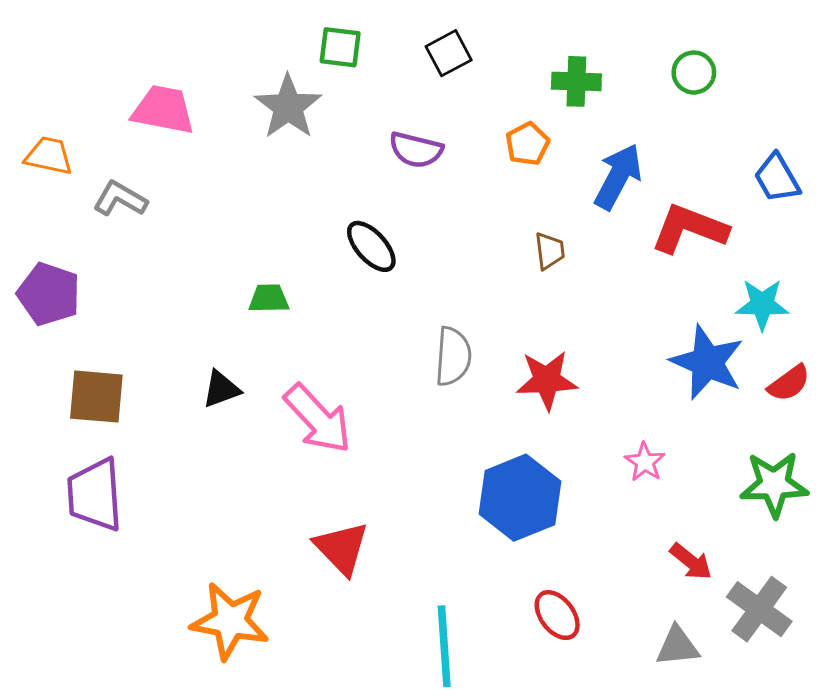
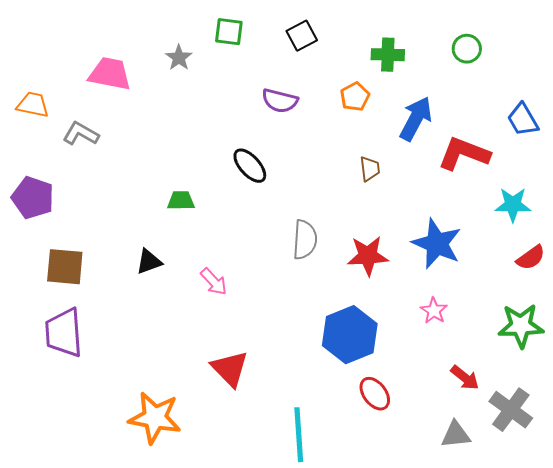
gray star: (288, 107) -> (179, 58), moved, size x0.6
blue star: (707, 362) -> (437, 244), moved
pink arrow: (318, 419) -> (214, 282), size x0.6
red ellipse: (557, 615) -> (375, 394), moved

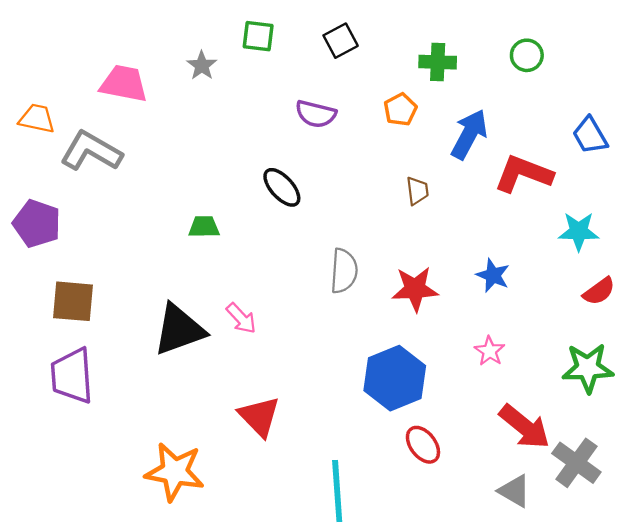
gray L-shape: (81, 134) -> (91, 151), size x1.5
blue star: (437, 244) -> (493, 275), size x0.6
black triangle: (149, 262) -> (179, 330), moved, size x1.8
red arrow: (465, 378) -> (525, 427), size x1.6
gray triangle: (456, 435) -> (514, 491), turned 36

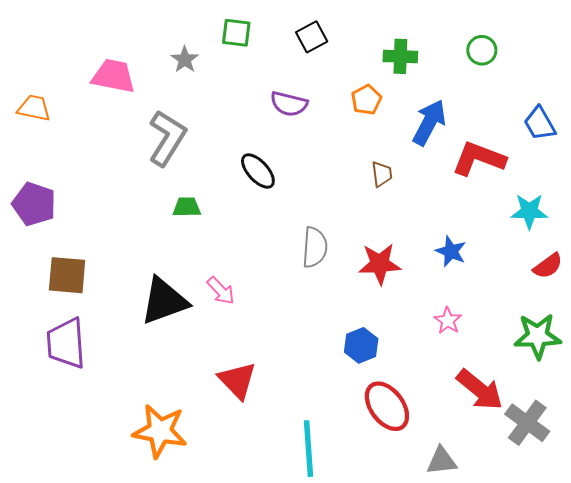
gray L-shape: (91, 151) -> (167, 138), moved, turned 92
blue hexagon: (395, 378) -> (361, 345), size x0.6
red ellipse: (423, 445) -> (387, 406), size x1.4
gray triangle: (514, 491) -> (442, 461), moved, turned -36

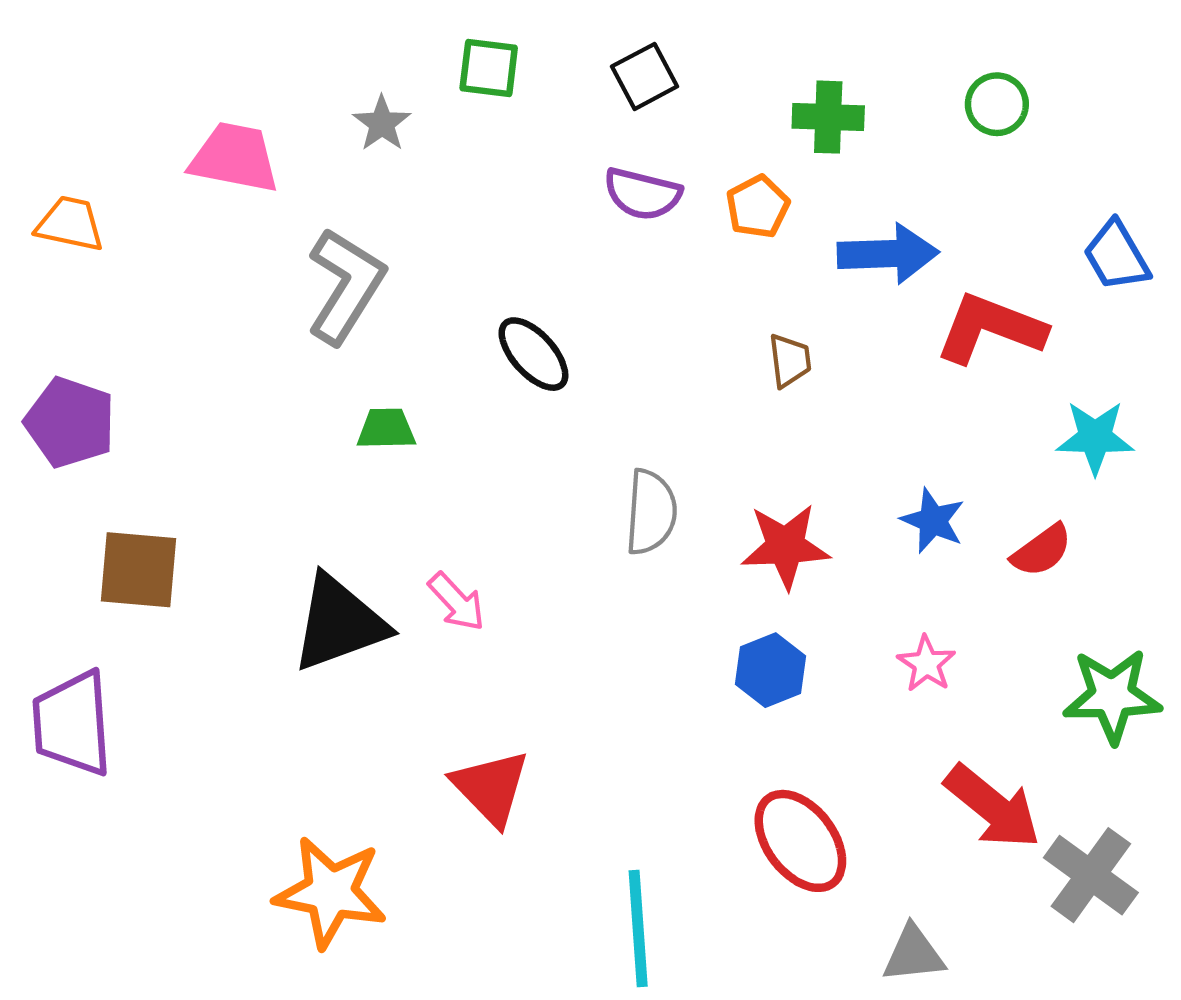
purple semicircle: (289, 104) -> (642, 194), moved
blue arrow: (429, 122) -> (888, 254), turned 60
red semicircle: (548, 266) -> (1042, 551), moved
purple trapezoid: (66, 343) -> (72, 723), moved
blue hexagon: (361, 345) -> (771, 670), moved

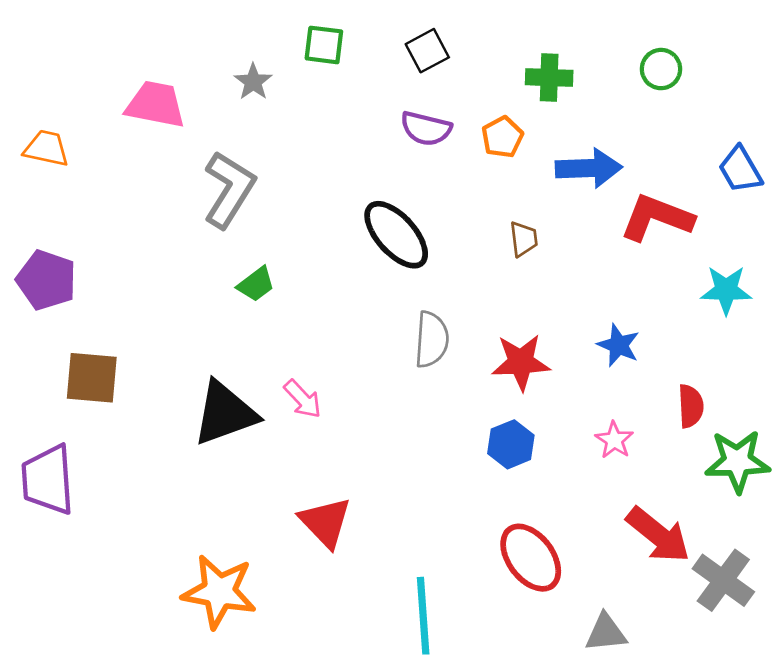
black ellipse: (533, 354) -> (396, 235), moved, size x1.4
green trapezoid: (386, 429) -> (256, 284), turned 144
red semicircle: (1042, 551) -> (691, 406), moved, turned -57

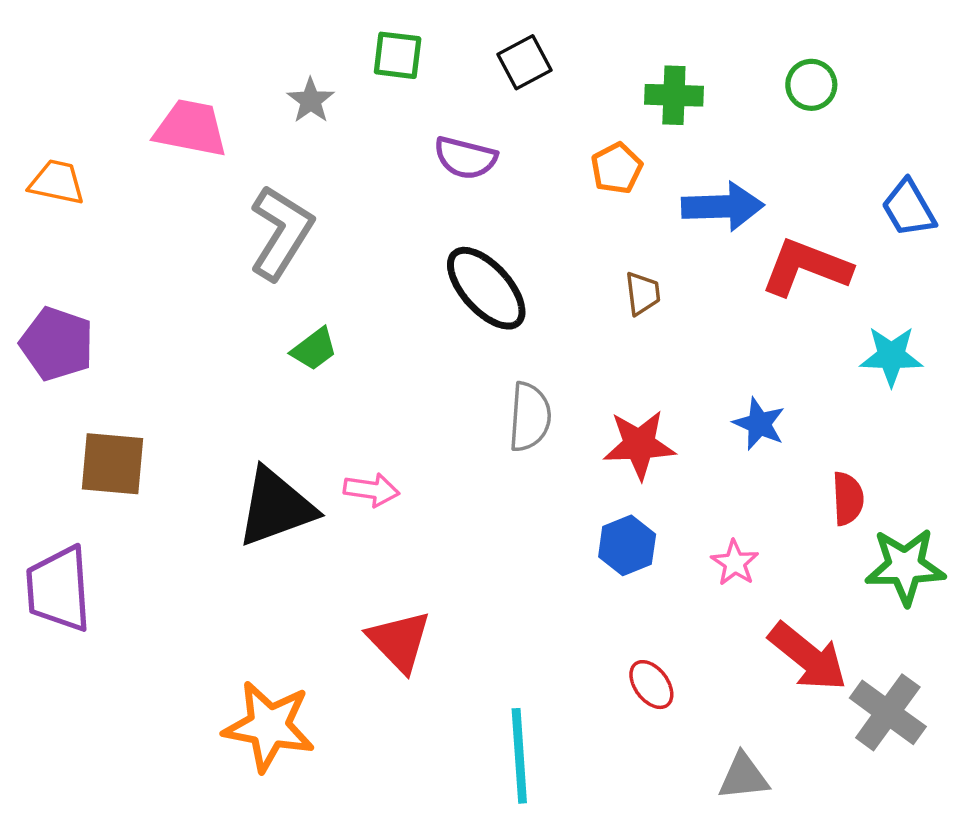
purple semicircle: (426, 129) -> (465, 158), moved
pink arrow: (303, 399) -> (372, 490), turned -39
pink star: (614, 440) -> (735, 563), moved
red ellipse: (531, 558) -> (651, 685), size x0.6

